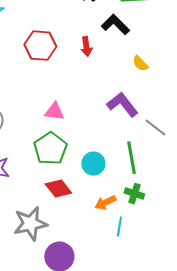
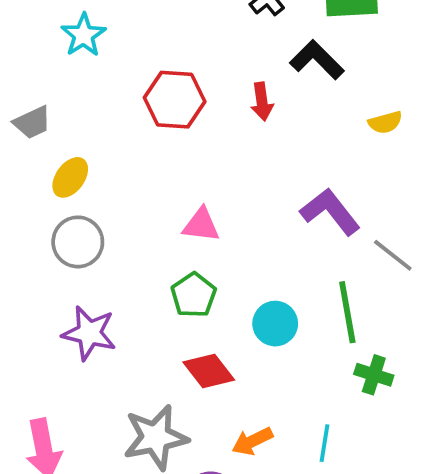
yellow semicircle: (140, 64) -> (385, 122), moved, turned -60
green pentagon: (50, 149) -> (194, 295), size x0.7
green cross: (134, 194) -> (374, 375), moved
orange arrow: (105, 203) -> (252, 441), moved

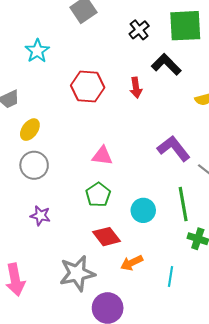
purple star: (89, 333) -> (40, 216), size x0.7
orange arrow: (252, 441) -> (132, 263), moved

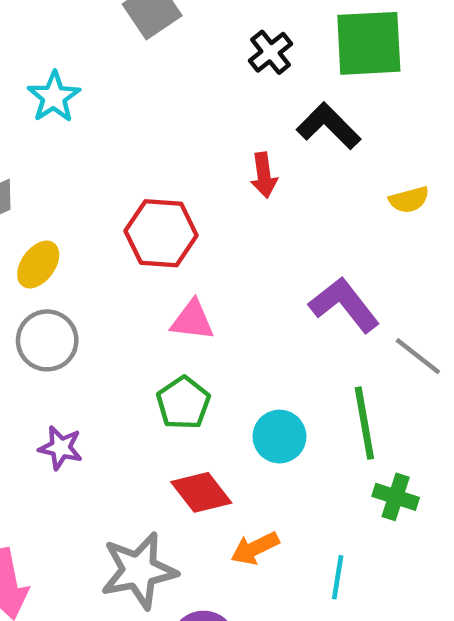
red hexagon: (88, 87) -> (161, 233), moved

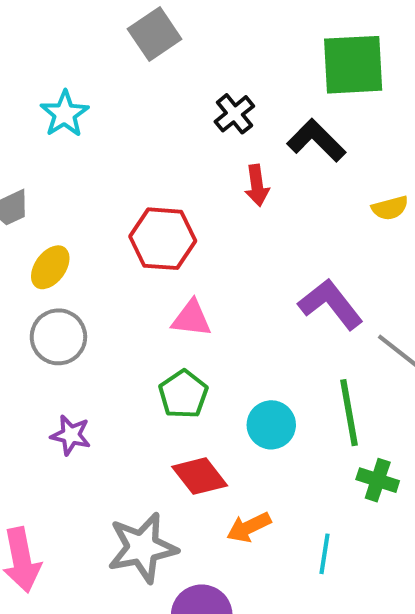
black cross: (271, 52) -> (234, 114), moved

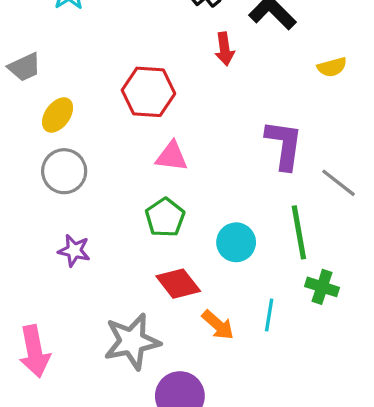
purple L-shape: (331, 304) -> (284, 145), turned 46
orange arrow: (249, 527) -> (218, 325), turned -112
cyan line: (324, 554) -> (269, 315), moved

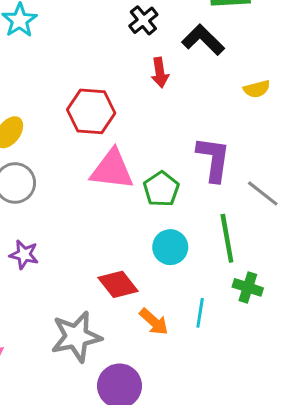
pink triangle: (172, 156) -> (112, 170), size x1.5
green pentagon: (165, 217) -> (161, 189), moved

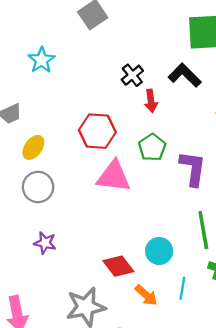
black cross: (143, 20) -> (132, 75), moved
green pentagon: (161, 189) -> (152, 147), moved
cyan circle: (170, 247) -> (159, 251), moved

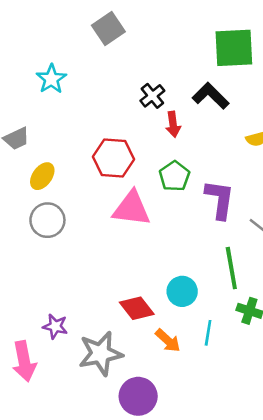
purple star: (45, 243) -> (55, 326), moved

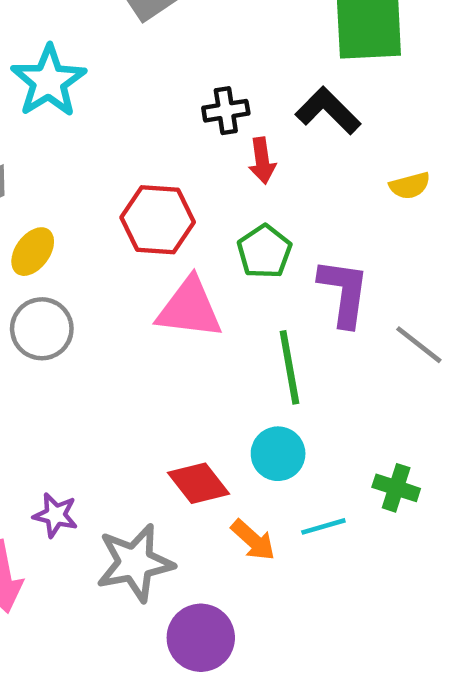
cyan star: (51, 79) -> (49, 81), size x1.4
black cross: (152, 96) -> (226, 111), turned 30
green line: (231, 268) -> (289, 367), moved
cyan line: (208, 333) -> (323, 526), turned 65

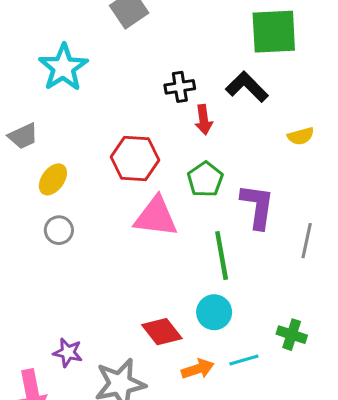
gray circle: (42, 329) -> (59, 230), size x0.7
gray line: (419, 345) -> (307, 241), turned 64
orange arrow: (253, 540) -> (198, 369), turned -60

